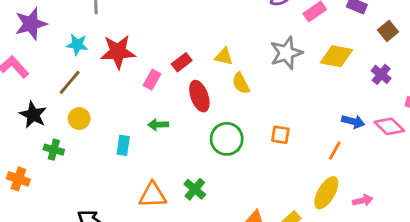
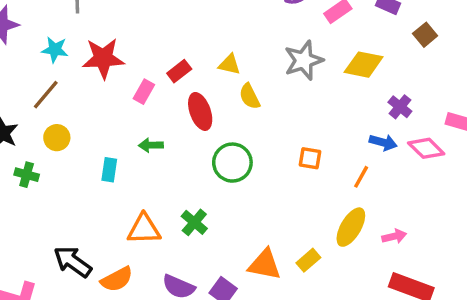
purple cross: (381, 74) -> (400, 107), moved
orange square: (280, 135) -> (310, 158), moved

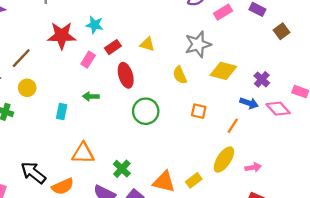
cyan star: (55, 50) -> (95, 25), moved
yellow diamond: (364, 65) -> (223, 71), moved
yellow semicircle: (250, 96) -> (180, 75), moved
green cross: (194, 222) -> (122, 169), moved

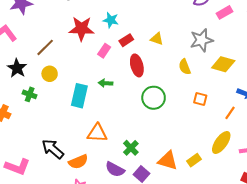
cyan rectangle: (62, 112) -> (79, 96), size x1.6

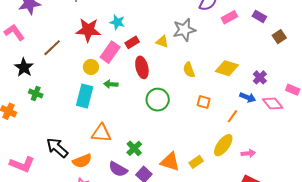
gray star: (202, 40) -> (184, 30), moved
pink rectangle: (104, 51) -> (110, 52), size x1.5
yellow circle: (50, 74) -> (91, 67), moved

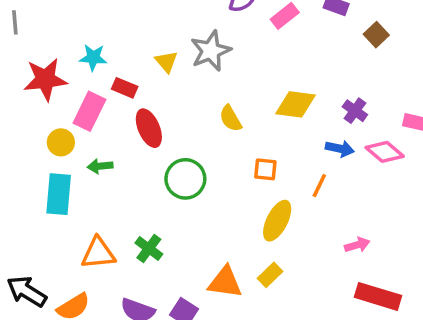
red rectangle: (132, 42) -> (125, 88), turned 64
yellow triangle: (162, 42) -> (166, 62), moved, turned 40
yellow ellipse: (223, 145) -> (277, 221), moved
green cross: (134, 148) -> (149, 249), moved

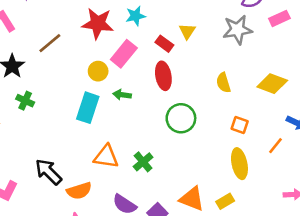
gray star: (211, 51) -> (237, 30), moved
cyan star: (93, 57) -> (136, 16), turned -30
red rectangle: (125, 88) -> (164, 44), moved
yellow ellipse: (277, 221) -> (239, 164), turned -52

